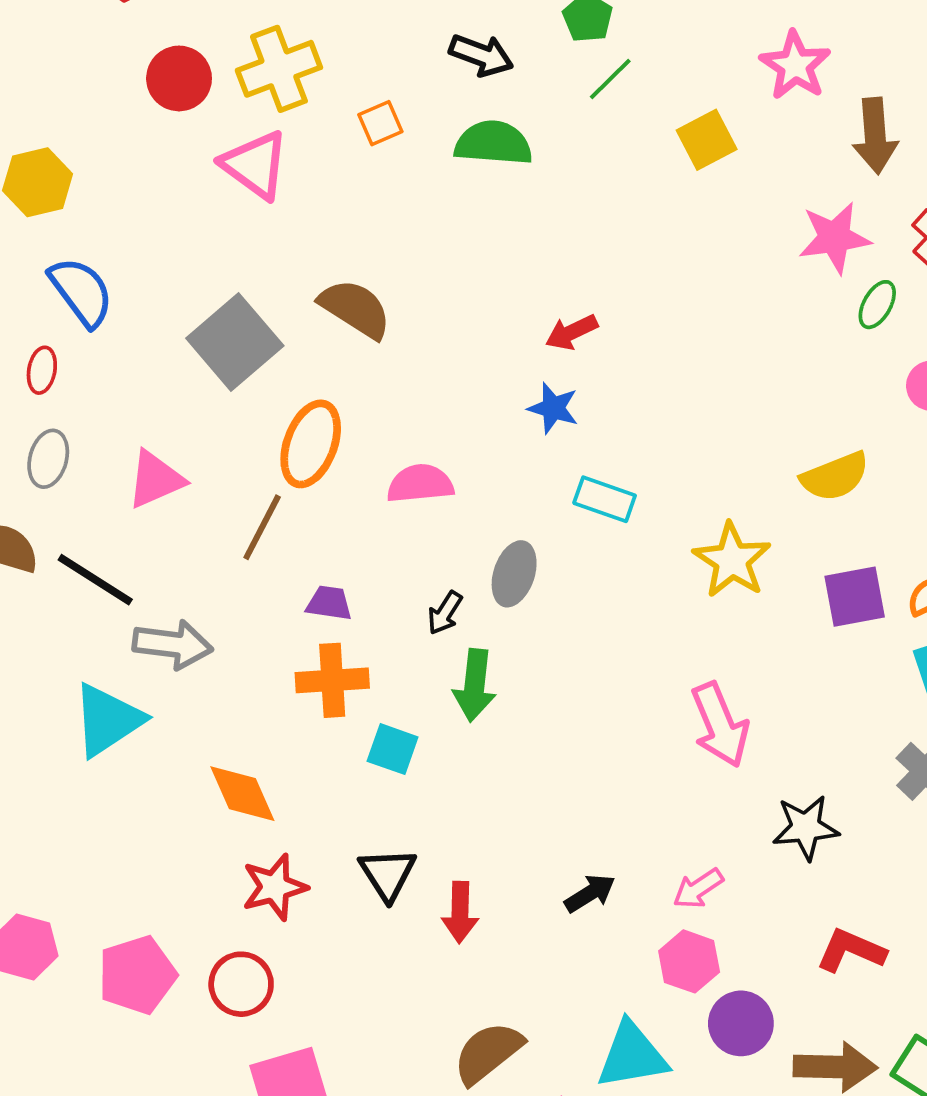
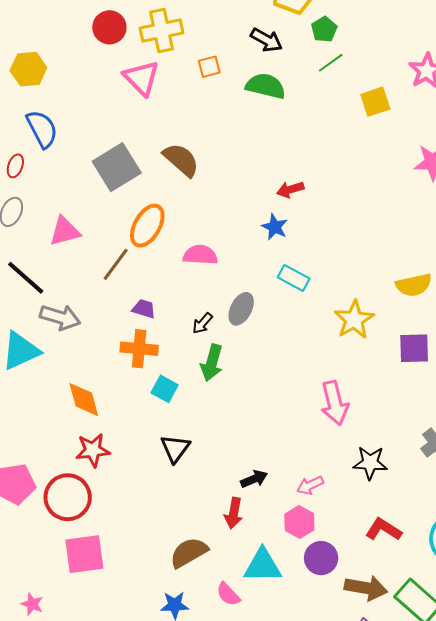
black triangle: (388, 874) -> (175, 449), moved
red arrow: (460, 912) -> (234, 513), moved
red circle: (241, 984) -> (68, 497), size x1.4

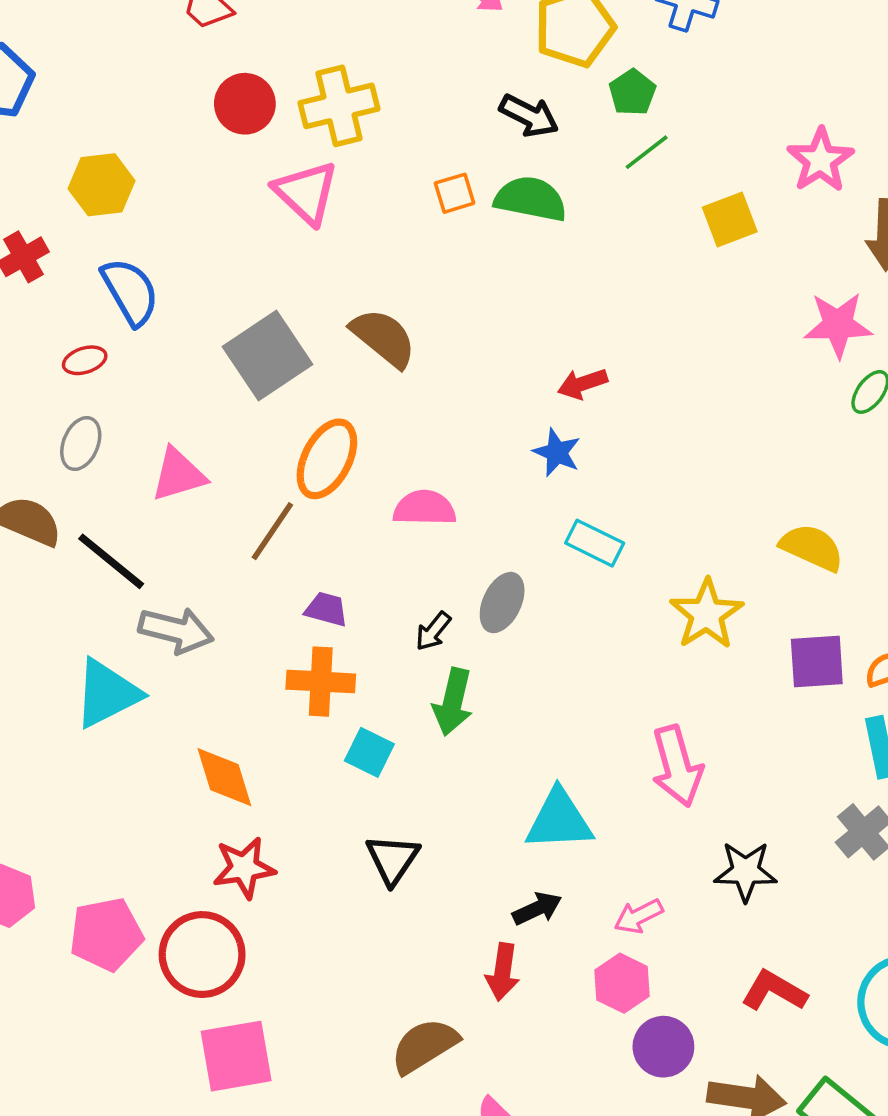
orange square: (209, 67) -> (455, 193), moved
red ellipse: (15, 166) -> (85, 360), turned 55
yellow semicircle: (414, 285) -> (812, 547), turned -141
cyan triangle: (263, 566) -> (559, 820), moved

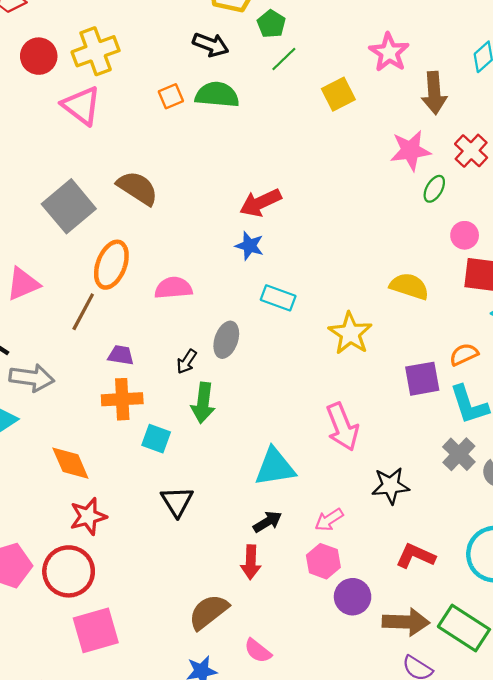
red arrow: (582, 384) -> (260, 203), size x1.4
purple square: (817, 662) -> (422, 379), moved

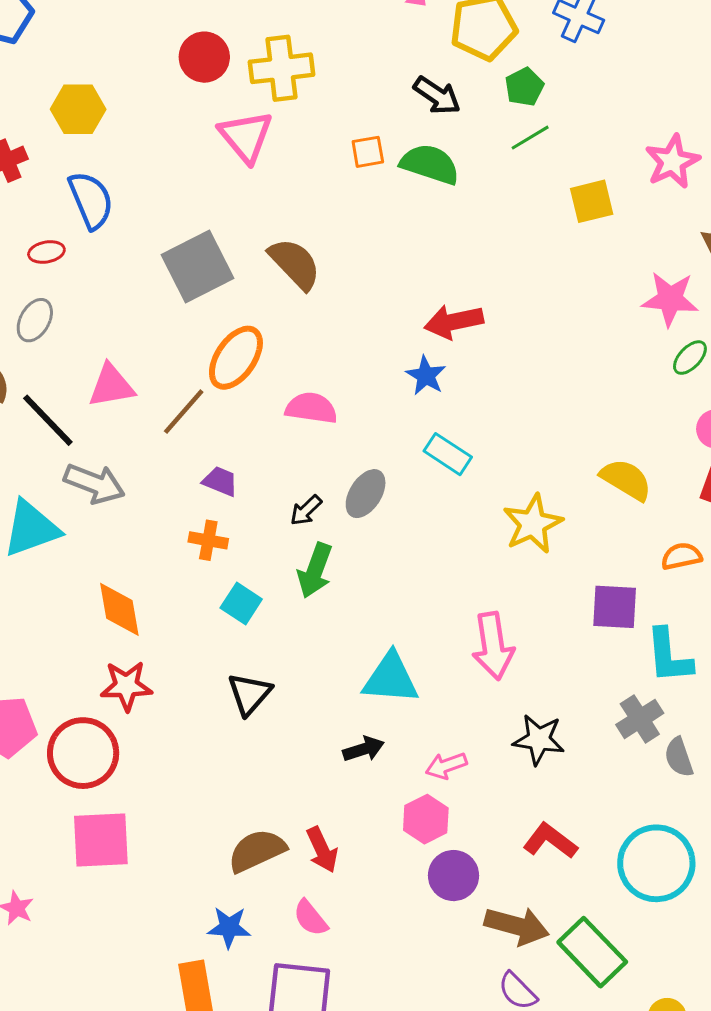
pink triangle: (23, 284) -> (111, 386), moved
orange semicircle: (464, 354) -> (682, 556), moved
orange cross: (122, 399) -> (208, 540), size x0.7
red arrow: (251, 562) -> (322, 850), moved, turned -40

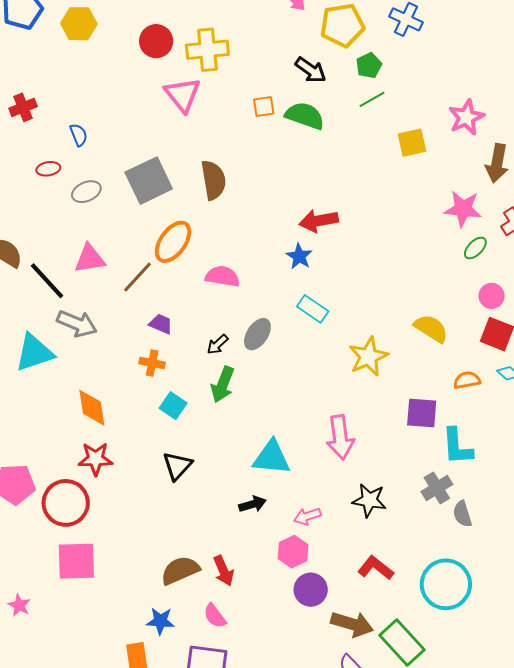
yellow hexagon: (78, 109) -> (79, 24), moved
blue semicircle: (91, 200) -> (79, 135), size x0.6
brown semicircle: (295, 264) -> (213, 180), turned 33
gray ellipse: (35, 320) -> (86, 192), moved, turned 36

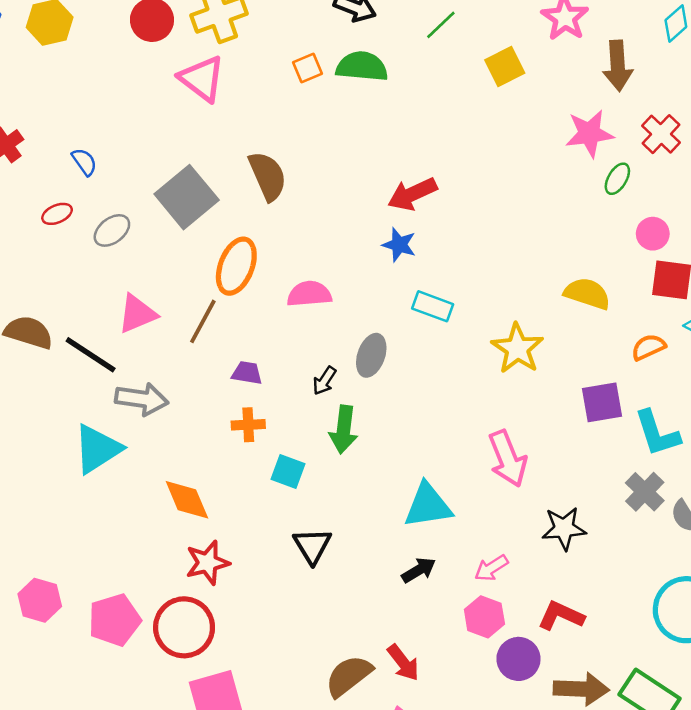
red L-shape: (376, 568) -> (561, 616), moved

